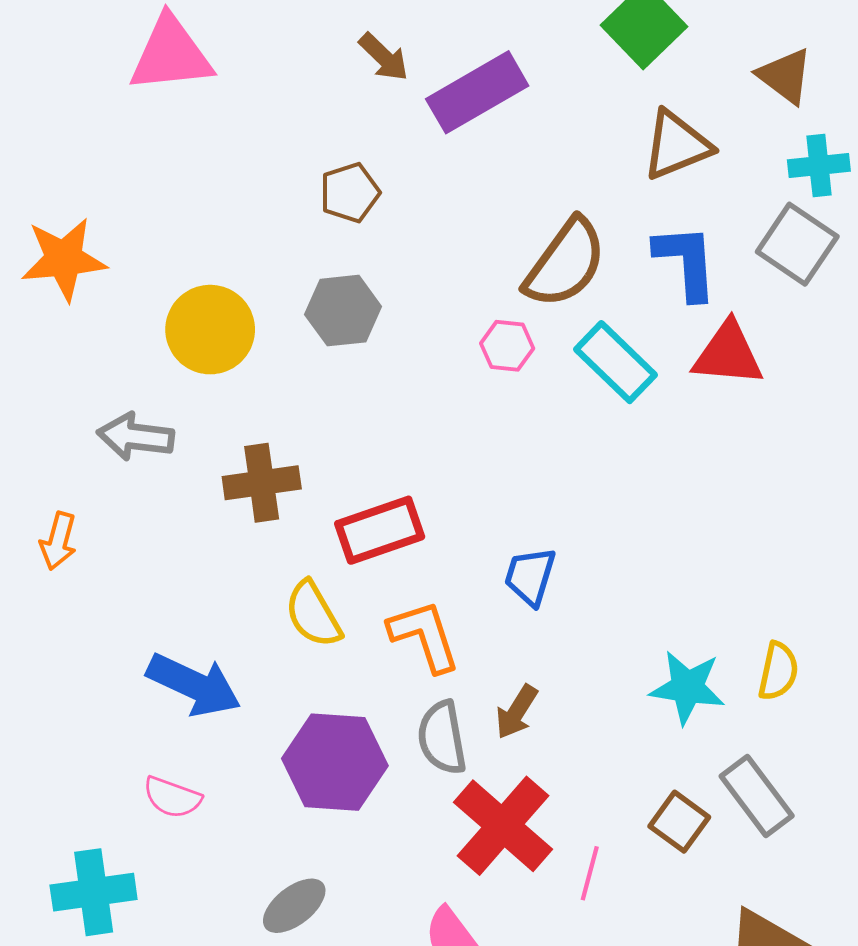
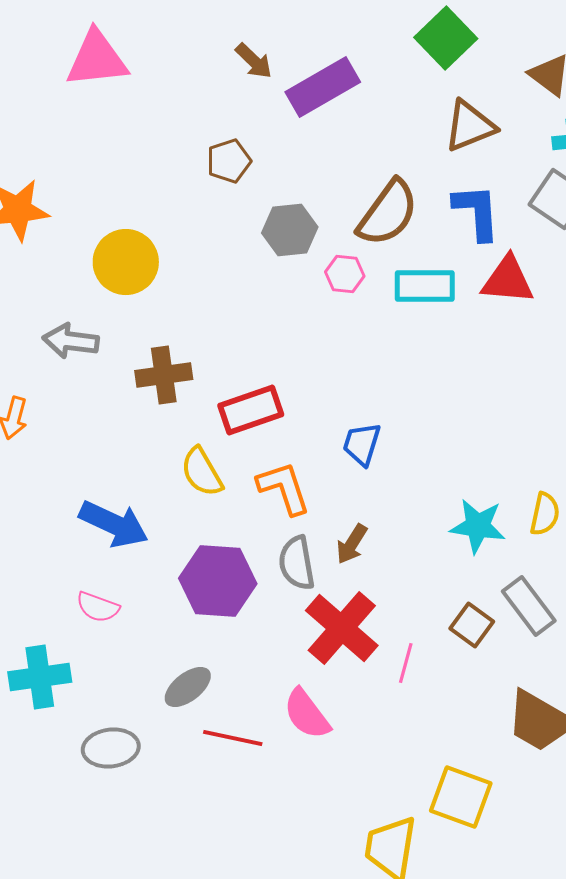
gray hexagon: (343, 311) -> (290, 230), moved
cyan rectangle: (616, 362) -> (425, 286), turned -44

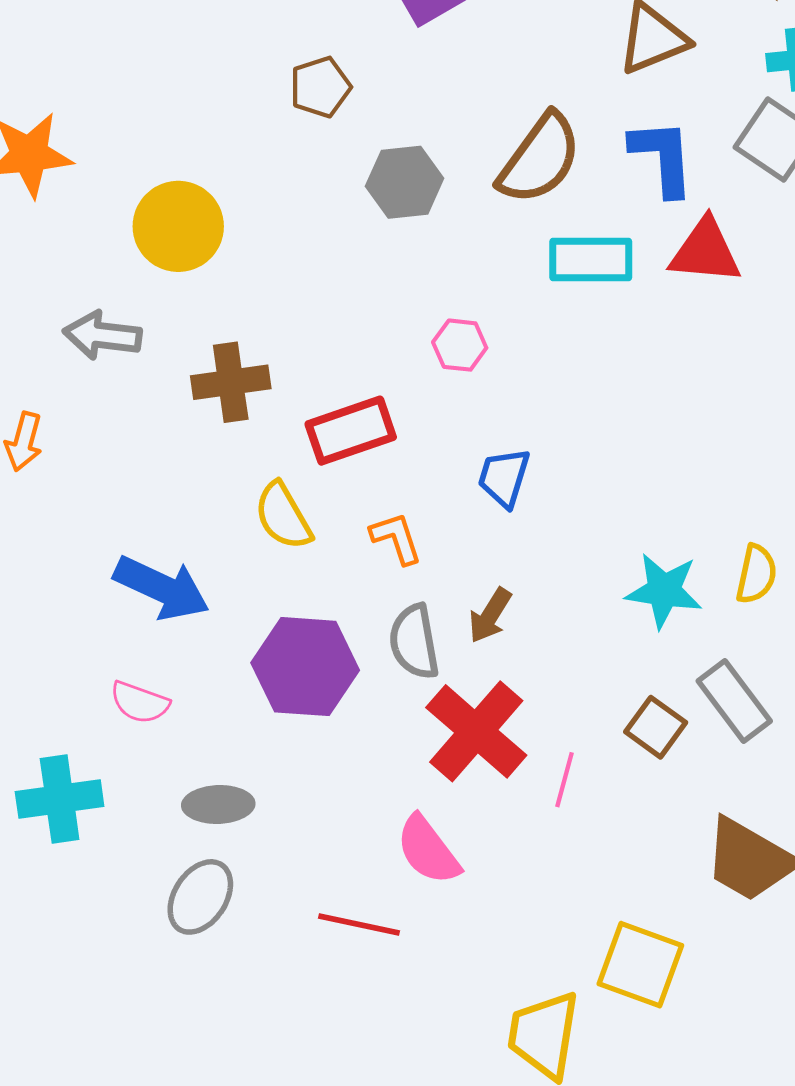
pink hexagon: (345, 274) -> (460, 345), moved
orange L-shape: (284, 488) -> (396, 538), size x0.7
gray ellipse: (188, 687) -> (218, 804), moved, turned 36
red line: (233, 738) -> (359, 925), moved
gray ellipse: (111, 748) -> (200, 897), moved, turned -50

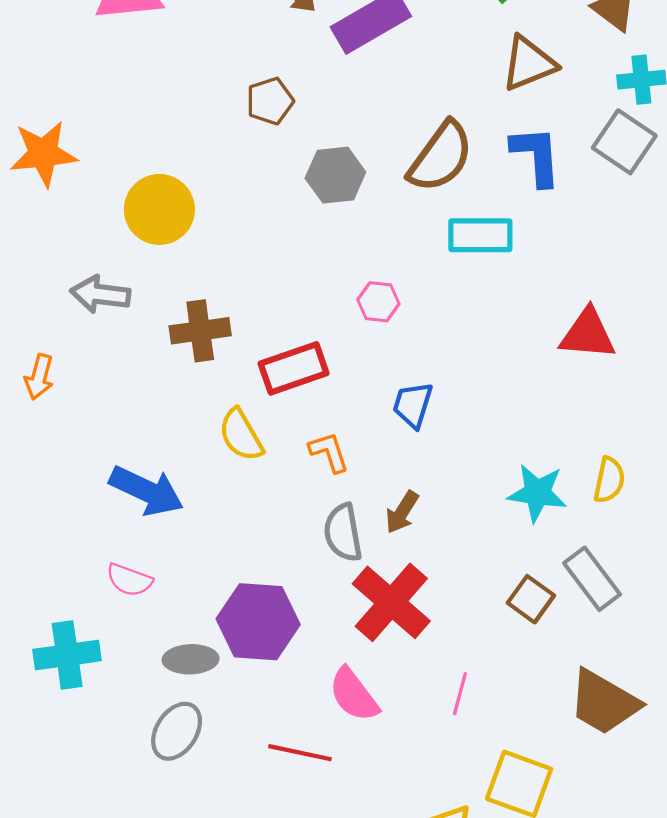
red triangle: (705, 251) -> (588, 334), moved
purple hexagon: (305, 667) -> (258, 622), moved
pink line: (565, 780) -> (460, 694), moved

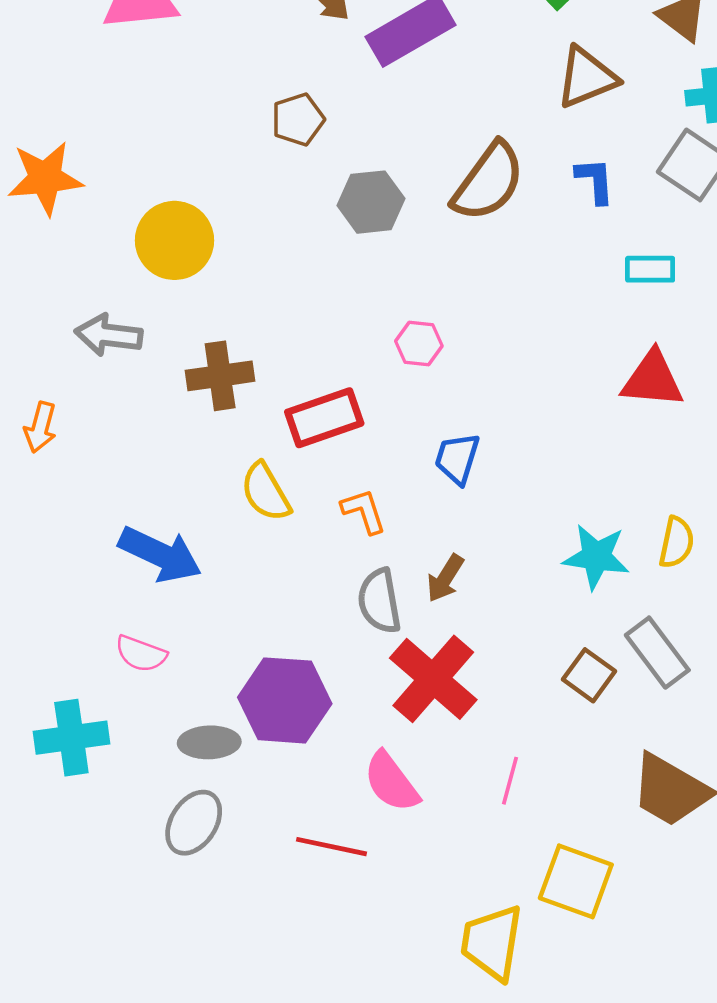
blue L-shape: (536, 156) -> (595, 181), size x0.7
cyan rectangle: (480, 235) -> (650, 269), moved, size x0.7

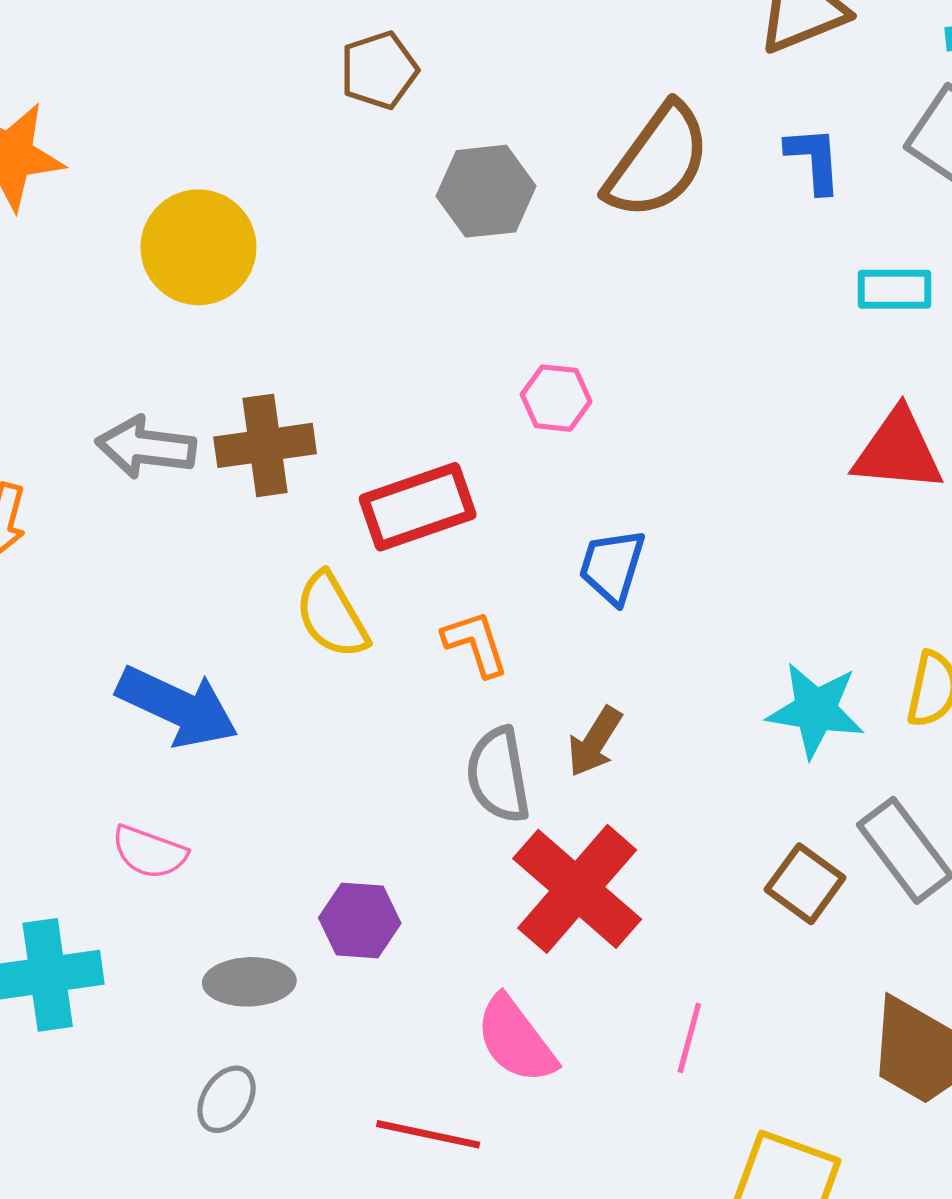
gray arrow: (109, 335) -> (146, 447), moved
purple hexagon: (285, 700) -> (360, 920), size x0.6
gray ellipse: (194, 823) -> (227, 1099), size x0.7

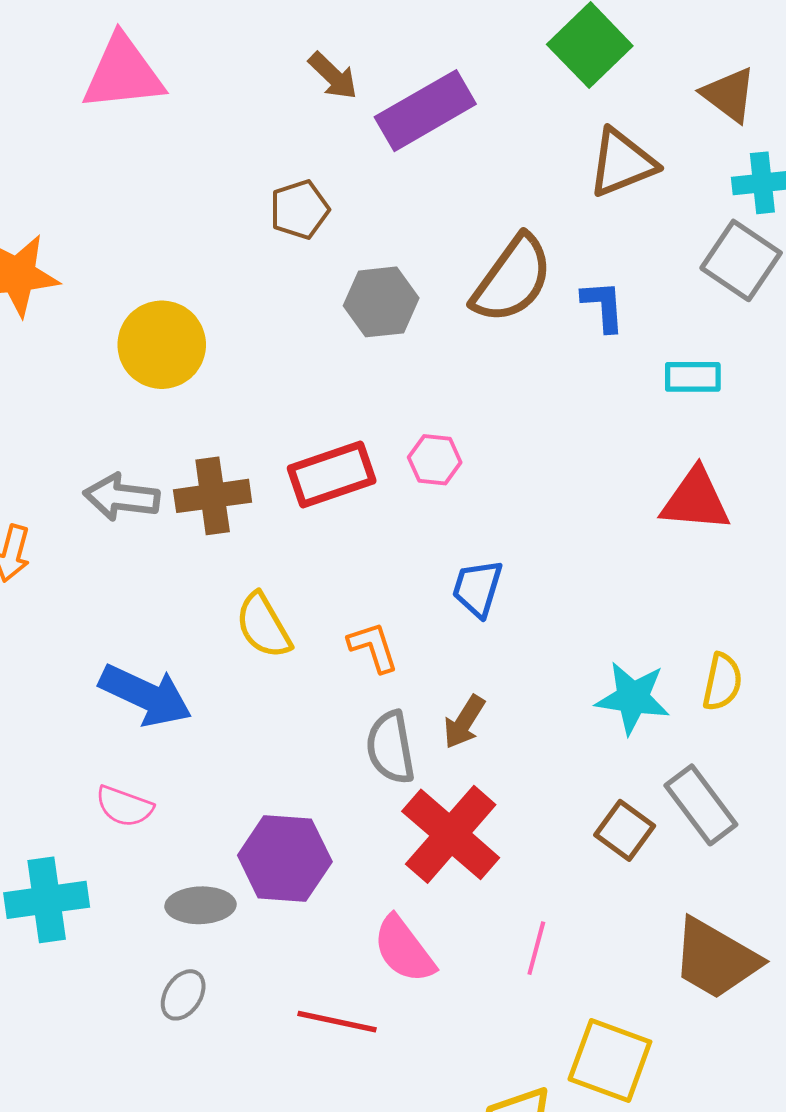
blue L-shape: (814, 160) -> (603, 306), moved
red rectangle: (418, 507) -> (332, 474), moved
purple hexagon: (360, 920) -> (285, 858), size x1.5

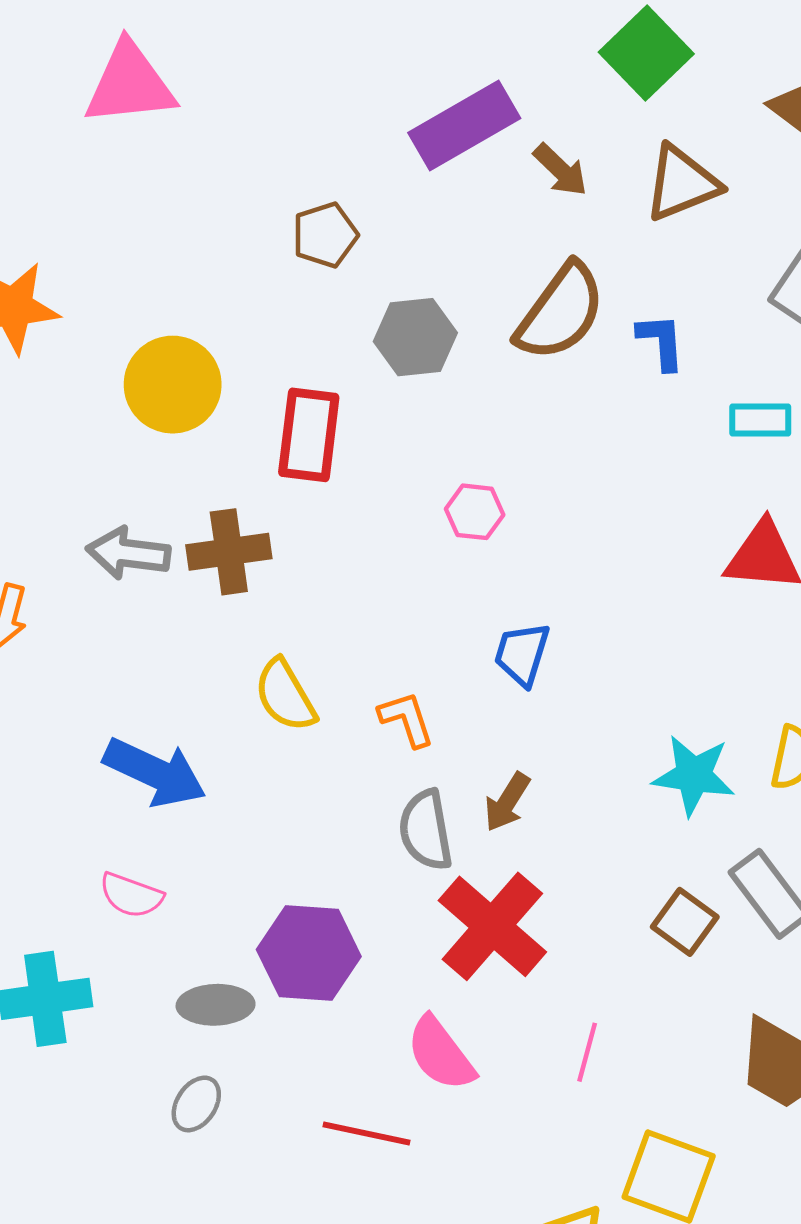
brown arrow: (333, 76) -> (560, 170), moved
red rectangle: (332, 474) -> (309, 435), moved, turned -64

